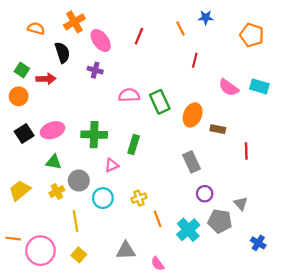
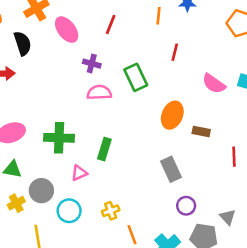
orange line: (181, 28) -> (158, 16), turned 32
purple cross: (95, 70) -> (92, 64), moved
green rectangle: (160, 102) -> (136, 77), moved

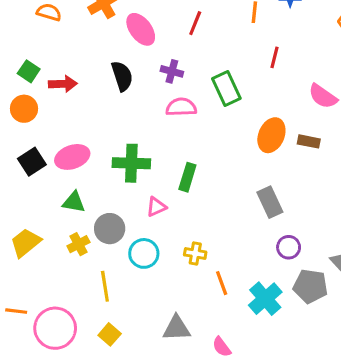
black semicircle: (23, 43) -> (122, 76), moved
brown rectangle: (201, 131) -> (309, 141), moved
yellow cross: (111, 211) -> (195, 253), turned 30

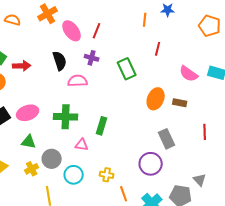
red line: (195, 23) -> (97, 31), moved
pink semicircle: (181, 107) -> (78, 81), moved
gray rectangle: (270, 202) -> (167, 139), moved
pink triangle: (156, 207) -> (82, 145), turned 32
purple circle: (289, 247) -> (151, 164), moved, size x1.5

